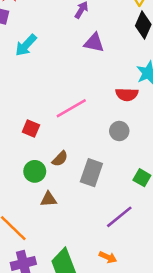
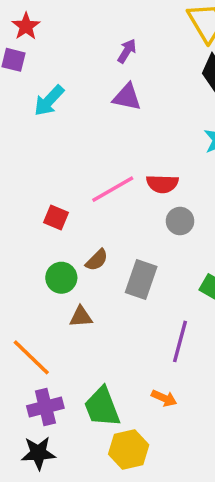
purple triangle: (94, 43) -> (127, 97), moved
red semicircle: (127, 94) -> (162, 184), moved
purple line: (119, 217) -> (180, 341), turned -36

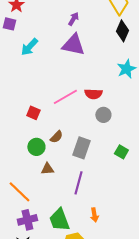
purple triangle: (127, 97) -> (73, 45), size x1.4
purple line: (180, 341) -> (78, 183), moved
orange arrow: (164, 398) -> (94, 215), turned 56

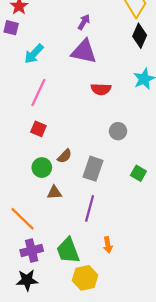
red semicircle: (93, 94) -> (101, 89), moved
pink line: (65, 97) -> (38, 93), moved, turned -35

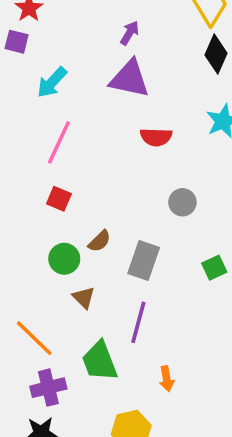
green square: (138, 173) -> (214, 268), turned 35
brown triangle: (54, 193) -> (84, 298), turned 49
green trapezoid: (68, 251) -> (100, 361), moved

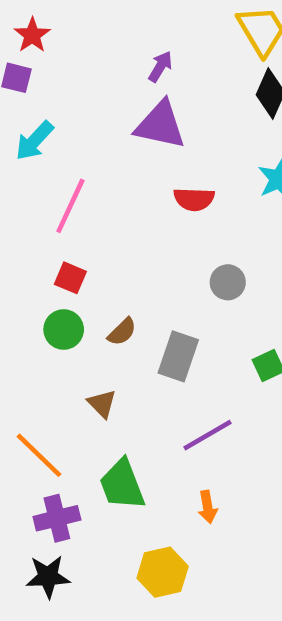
cyan arrow: (52, 82) -> (34, 141), moved
green circle: (64, 259) -> (64, 329), moved
purple line: (138, 322) -> (207, 435), moved, turned 45

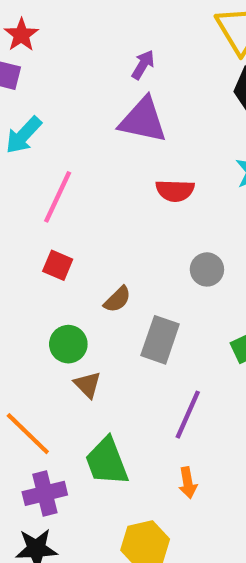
green circle: (64, 329) -> (68, 344), moved
brown semicircle: (122, 332) -> (117, 299), moved
purple line: (207, 435) -> (188, 415), turned -36

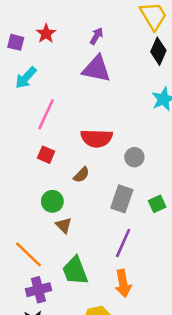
red star: (21, 35) -> (46, 33), moved
red semicircle: (175, 191) -> (97, 138), moved, size x1.4
gray rectangle: (160, 340) -> (122, 199), moved
orange arrow: (188, 483) -> (123, 283), size x1.5

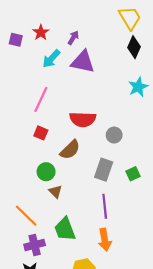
purple arrow: (97, 36) -> (73, 38), moved
cyan arrow: (26, 78) -> (51, 59), moved
brown semicircle: (81, 175) -> (70, 150), size x1.5
purple line: (123, 243) -> (105, 206), turned -30

